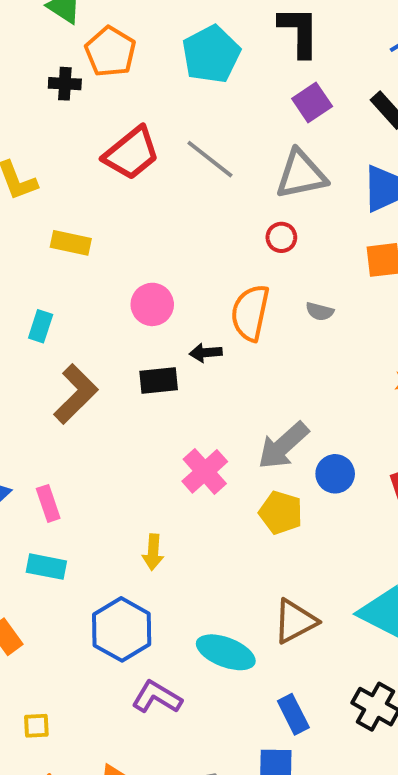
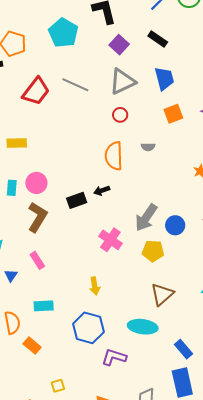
pink circle: (152, 304) -> (36, 183), moved
black arrow: (206, 353) -> (102, 190), moved
pink rectangle: (48, 503) -> (37, 260), moved
brown triangle: (295, 621) -> (162, 294), moved

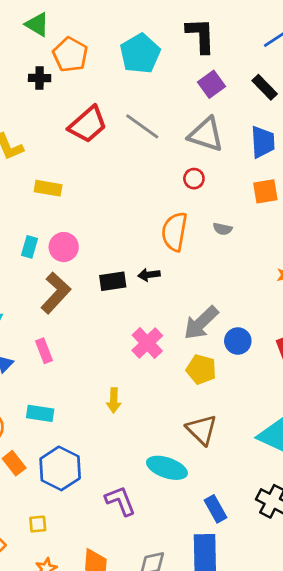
gray triangle: (122, 81) -> (206, 134), turned 32
brown triangle: (162, 294) -> (202, 430), turned -45
blue hexagon: (88, 328) -> (60, 468), moved
purple L-shape: (114, 357) -> (120, 501), turned 40

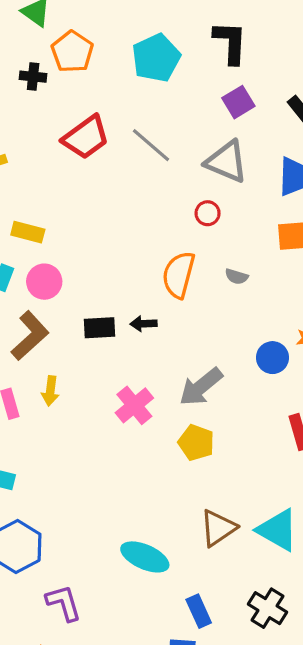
yellow rectangle: (48, 188) -> (28, 232), moved
blue circle: (238, 341) -> (272, 358), moved
yellow arrow: (114, 400) -> (50, 391), moved
brown triangle: (202, 430) -> (218, 528), moved, turned 36
purple L-shape: (120, 501) -> (64, 603), moved

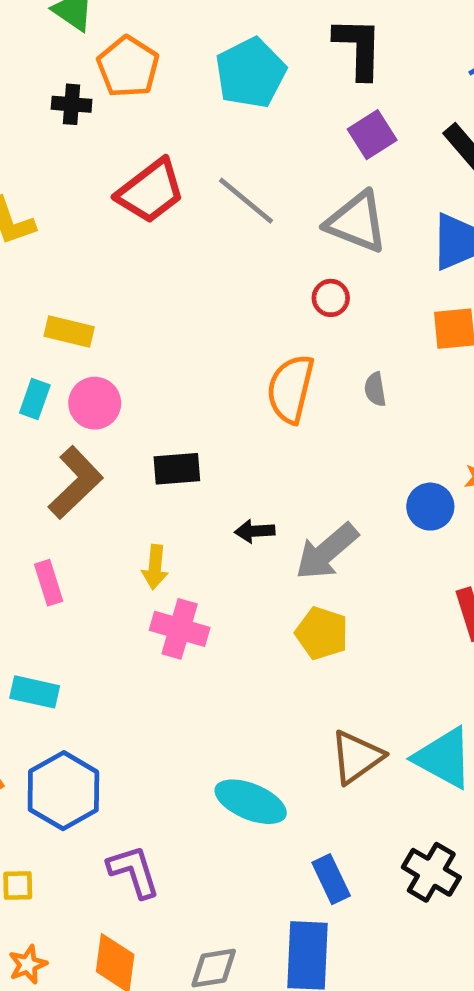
gray semicircle: (237, 276) -> (375, 389), turned 65
black arrow: (144, 324) -> (255, 531), moved
yellow arrow: (50, 391) -> (155, 567), moved
pink cross: (134, 405) -> (180, 629), moved, turned -33

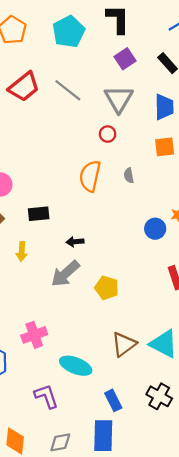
gray triangle: (357, 222) -> (119, 99), turned 40
gray arrow: (327, 552) -> (65, 274), moved
yellow arrow: (155, 567) -> (22, 251), moved
pink cross: (180, 629) -> (34, 335), moved, turned -35
purple L-shape: (134, 871) -> (46, 396), moved

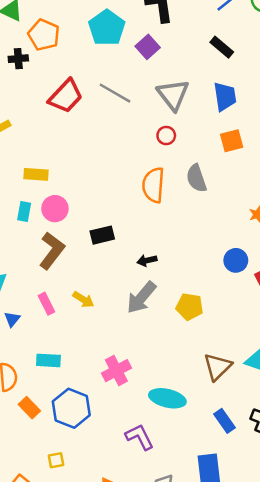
purple square: (125, 59) -> (148, 47), moved
gray semicircle: (129, 175) -> (196, 178), size x1.6
blue circle: (155, 229) -> (236, 260), moved
yellow arrow: (22, 251) -> (83, 300), moved, turned -54
blue rectangle: (113, 400) -> (224, 421), moved

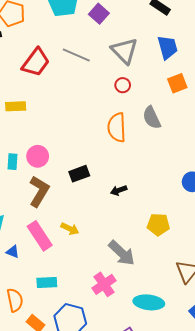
yellow rectangle: (36, 174) -> (16, 106), moved
gray arrow: (141, 297) -> (122, 253), moved, turned -80
pink rectangle: (46, 304) -> (40, 236), size x1.6
blue triangle: (12, 319) -> (13, 252), turned -40

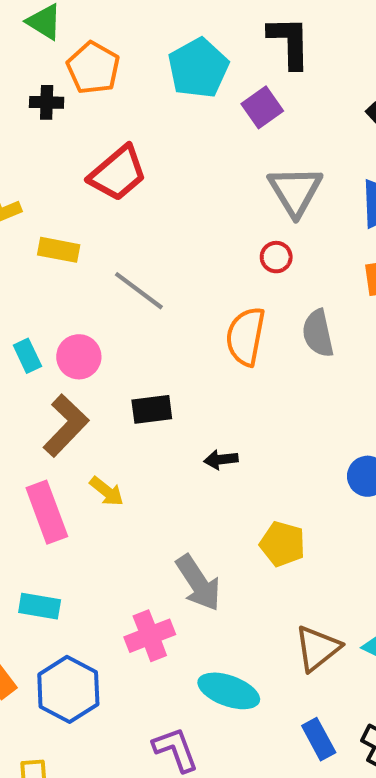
gray line: (76, 55) -> (139, 291), moved
cyan rectangle: (12, 162) -> (27, 356), turned -42
yellow arrow: (70, 229) -> (107, 491), moved

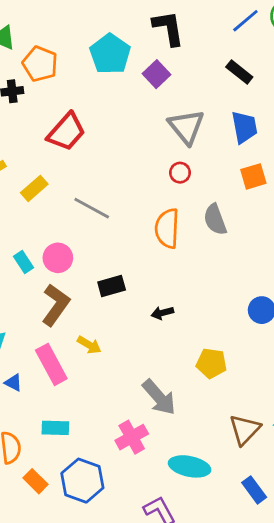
yellow rectangle: (59, 250) -> (34, 188), turned -44

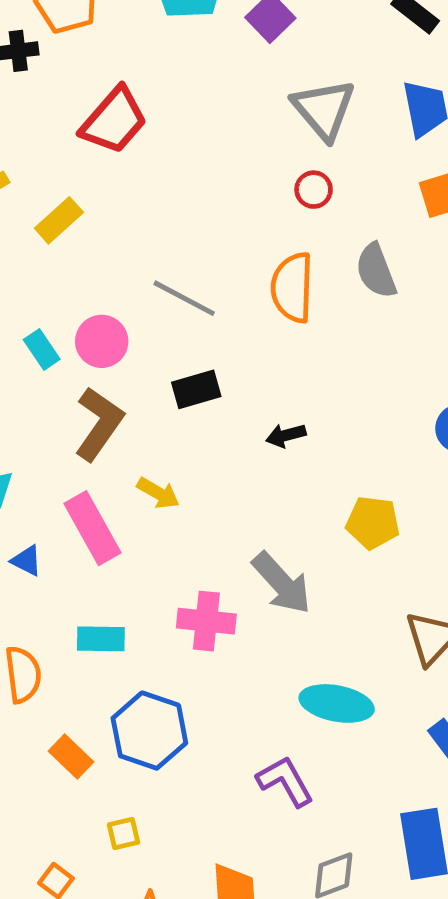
gray line: (92, 208) -> (184, 298), moved
pink cross: (132, 437) -> (206, 621), moved, turned 36
orange rectangle: (35, 481) -> (71, 757), moved

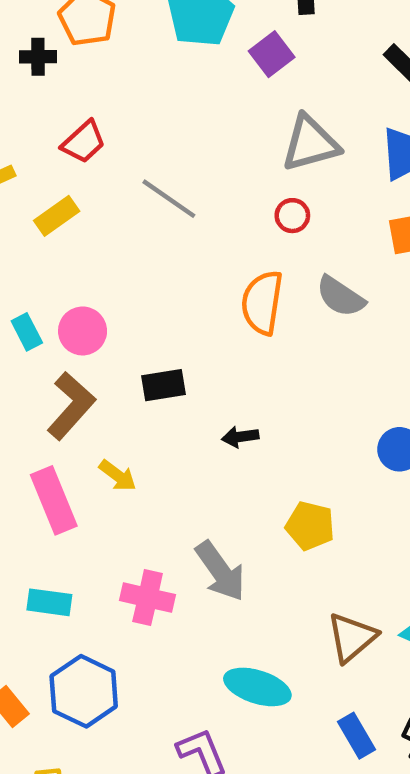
gray triangle: (324, 109) -> (310, 143), turned 48
red trapezoid: (114, 121) -> (84, 142), moved, size x0.7
gray semicircle: (376, 271) -> (340, 296), turned -42
gray line: (184, 298) -> (169, 199), moved

